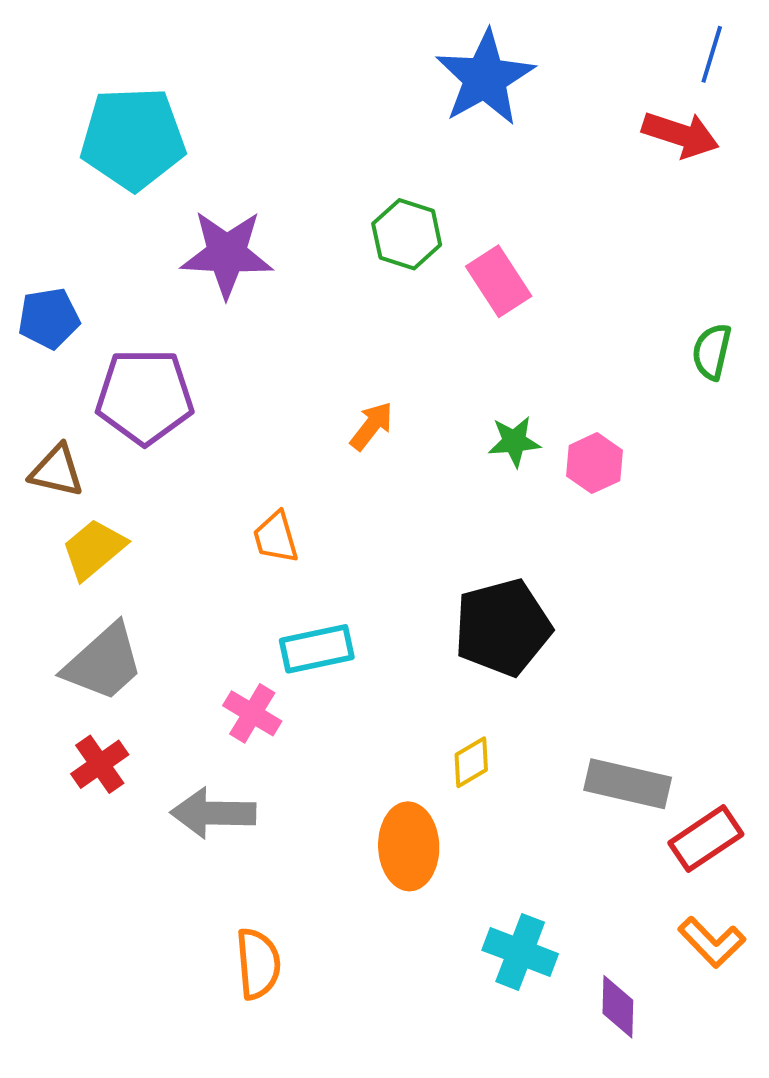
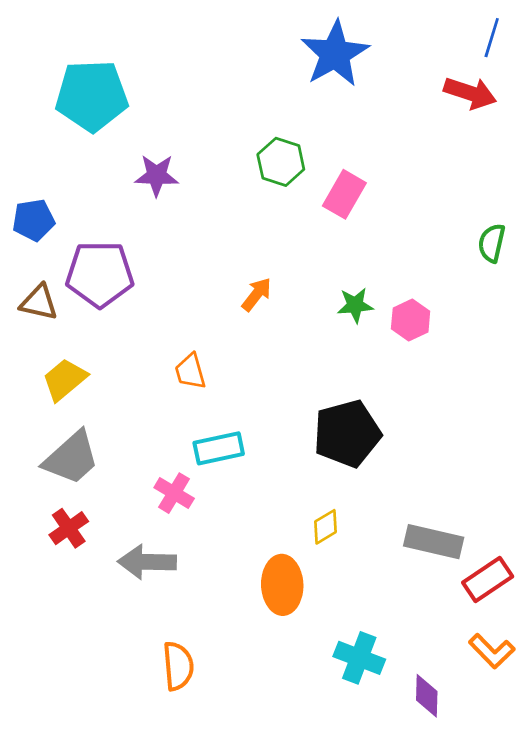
purple star: (227, 254) -> (157, 175), size x0.7
pink rectangle: (499, 281) -> (344, 194), turned 63
brown triangle: (57, 471) -> (39, 302), moved

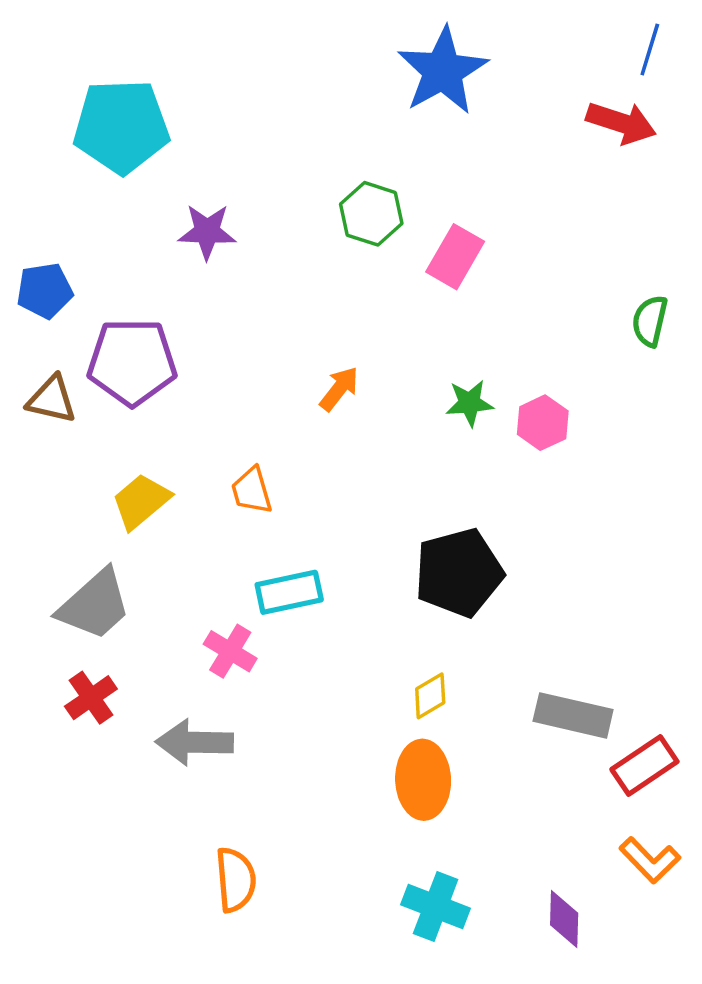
yellow trapezoid: (65, 379) -> (141, 501), moved
orange ellipse: (282, 585) -> (423, 780), moved
cyan cross: (359, 658) -> (436, 907), moved

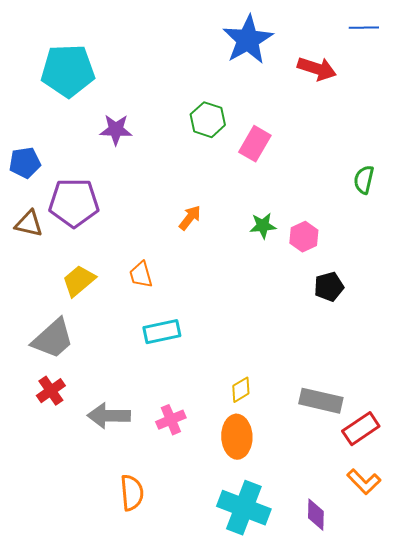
blue line: (650, 50) -> (364, 28), turned 72
red arrow: (621, 123) -> (317, 69), moved
black pentagon: (459, 573) -> (329, 287), moved, size x0.6
pink cross: (230, 651) -> (171, 420), moved, turned 36
cyan cross: (436, 907) -> (244, 508), size x1.4

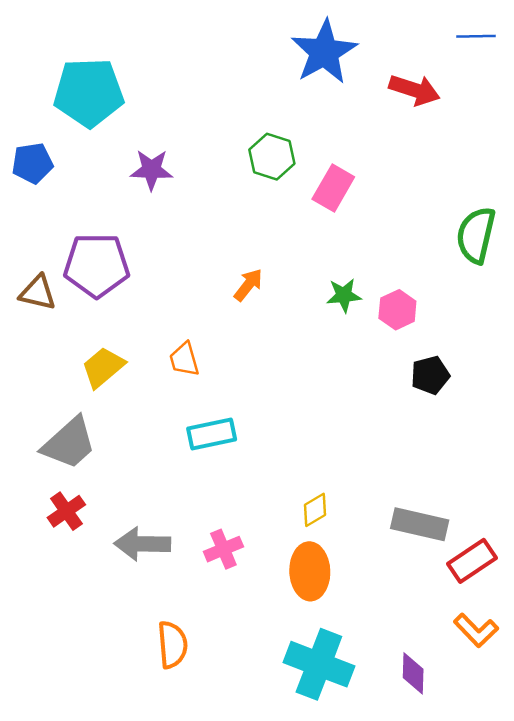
blue pentagon: (25, 163) -> (32, 163), moved
green semicircle: (364, 180) -> (476, 235), size x1.5

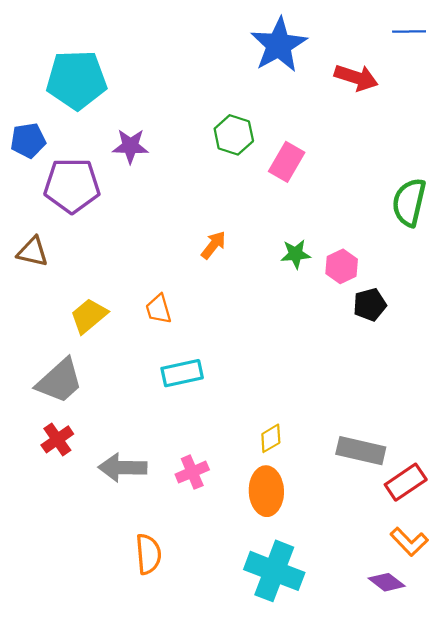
purple pentagon: (97, 265) -> (72, 185), moved
black pentagon: (430, 375) -> (370, 305), moved
purple diamond: (413, 673) -> (387, 582), moved, turned -54

